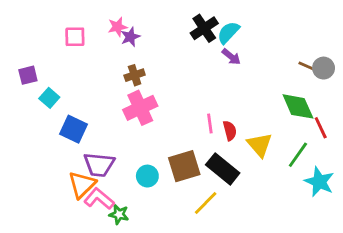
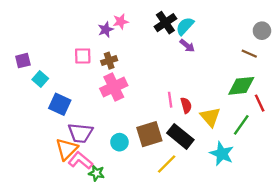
pink star: (118, 27) -> (121, 21), moved
pink square: (75, 37) -> (83, 56), moved
gray circle: (324, 68) -> (262, 31), moved
green diamond: (298, 106) -> (241, 86), turned -72
cyan star: (319, 182) -> (222, 154), moved

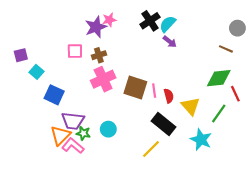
purple star: (106, 30) -> (96, 27), size x1.5
brown square: (149, 134) -> (135, 87), moved, turned 35
green star: (96, 173) -> (83, 133), moved

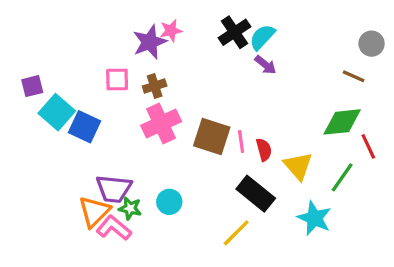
cyan square: (36, 72) -> (57, 112), size x1.5
blue square: (54, 95) -> (84, 127), moved

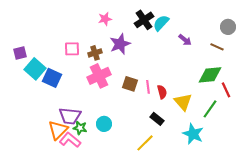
purple star: (150, 42) -> (120, 44), moved
purple arrow: (266, 65) -> (185, 40), moved
brown square: (212, 137) -> (130, 84), size x0.7
black rectangle: (256, 194) -> (157, 119), size x0.6

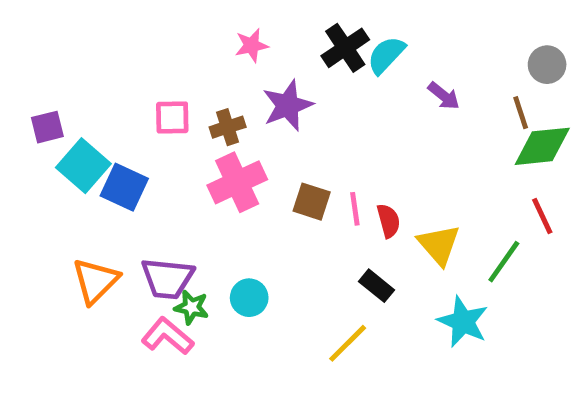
brown line: (217, 47) -> (521, 113), turned 48
green diamond: (210, 75) -> (542, 146), moved
orange triangle: (58, 130) -> (95, 281), moved

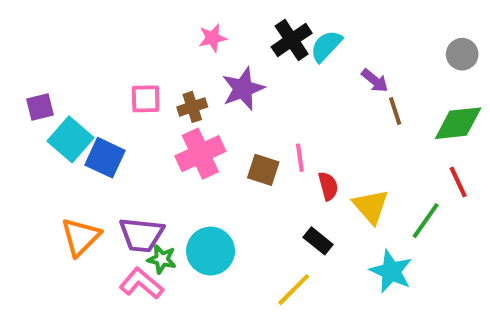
brown line: (521, 113) -> (395, 111), moved
pink line: (355, 209) -> (300, 158), moved
cyan circle: (249, 298) -> (211, 251), size x1.5

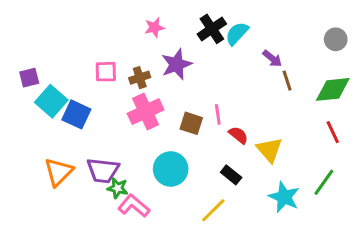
red semicircle: (328, 186) -> (238, 135), turned -36
green line: (426, 221) -> (324, 182), moved
cyan circle: (211, 251) -> (171, 169), moved
pink L-shape: (142, 283) -> (134, 206), moved

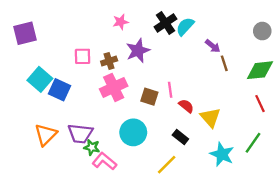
purple square: (29, 78) -> (25, 33), moved, size x1.5

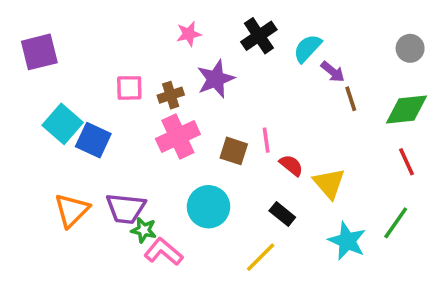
cyan semicircle: (185, 26) -> (308, 48), moved

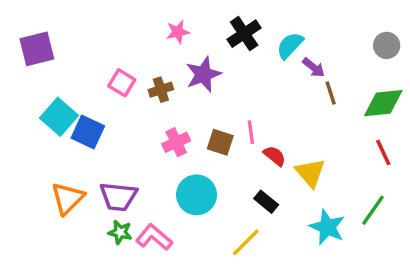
pink square: (129, 88) -> (122, 83), turned 32
pink cross: (178, 137) -> (176, 142), moved, size x0.7
green star: (144, 230) -> (120, 232), moved

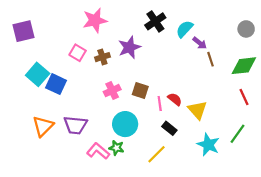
pink star: (178, 32) -> (95, 20), moved, size x1.6
pink line: (251, 132) -> (160, 104), moved
green star: (120, 232) -> (116, 148), moved

